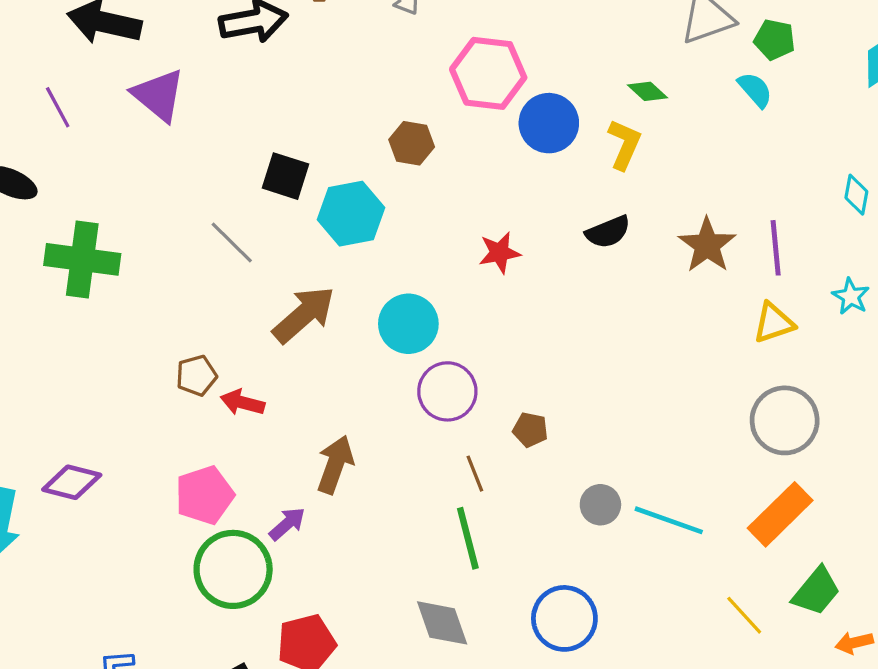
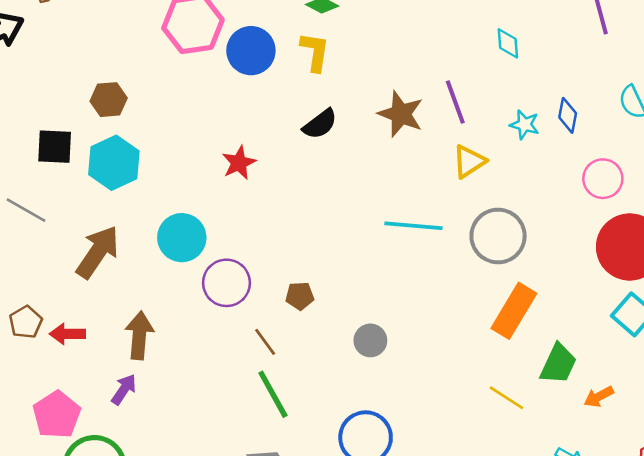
brown hexagon: (412, 143) -> (109, 100), moved
brown arrow: (335, 465) -> (139, 335), moved
cyan line: (669, 520) -> (413, 226), moved
purple arrow: (287, 524) -> (124, 389), moved

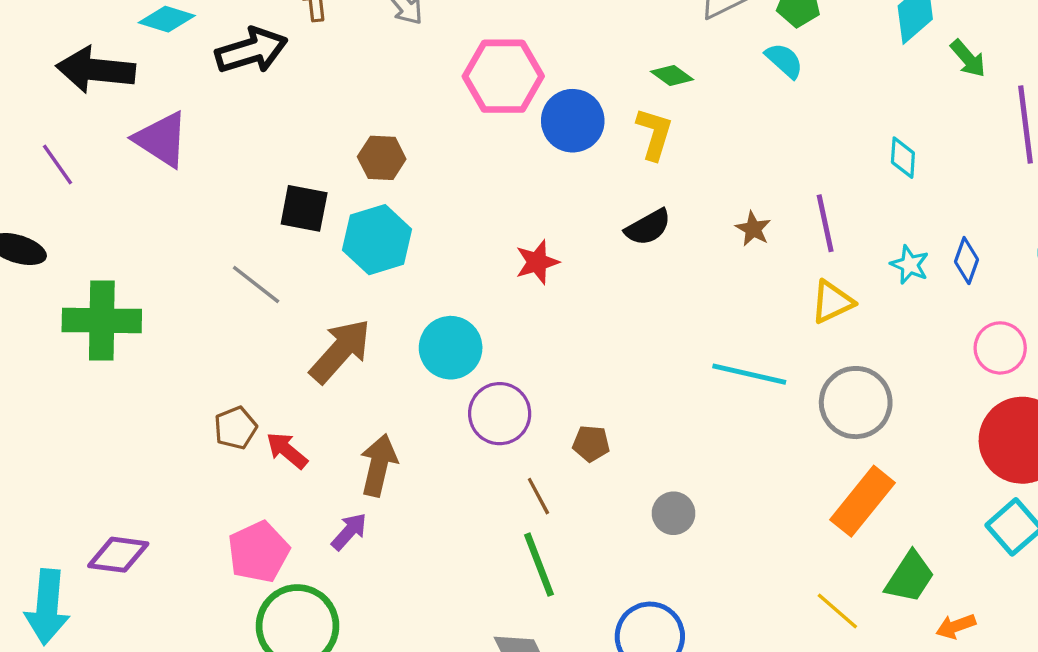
brown star: (401, 114) -> (753, 229), size x0.6
red arrow: (67, 334) -> (287, 450), turned 32

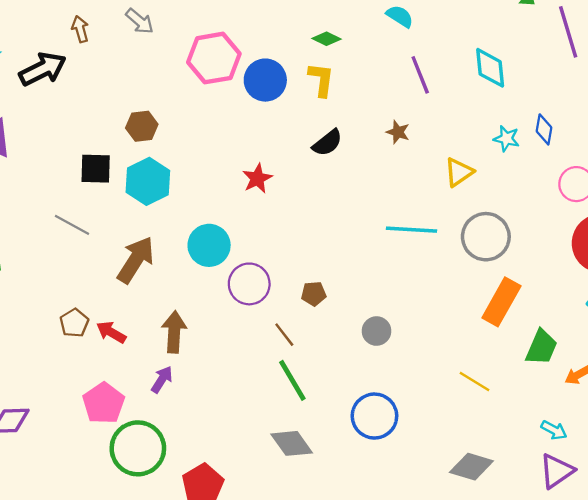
cyan diamond: (903, 158) -> (490, 68), size x1.5
purple line: (825, 223) -> (420, 75), moved
yellow line: (837, 611) -> (475, 381), moved

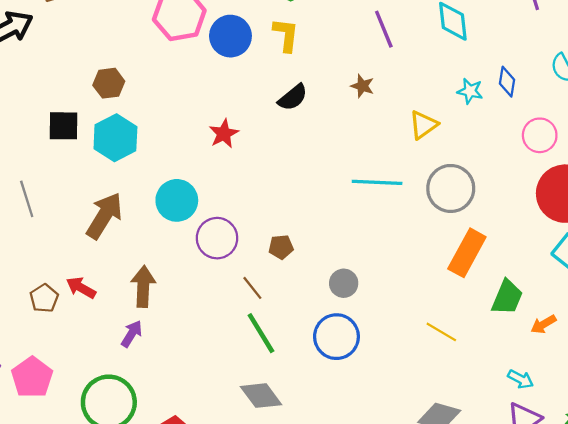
gray line: (72, 225) -> (27, 199), moved, turned 45
brown pentagon: (74, 323) -> (44, 298), moved
pink pentagon: (104, 403) -> (32, 377), moved
blue circle: (374, 416) -> (336, 337), moved

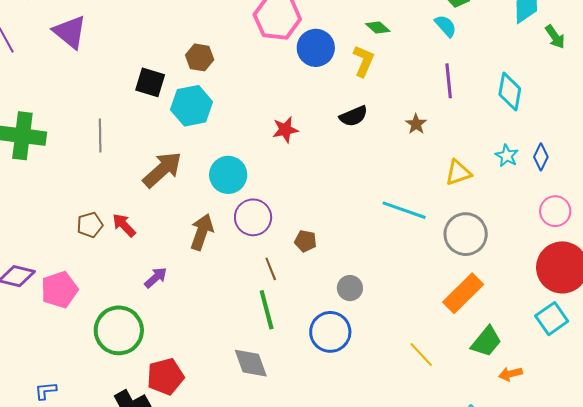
brown arrow: (143, 287) -> (202, 232), moved

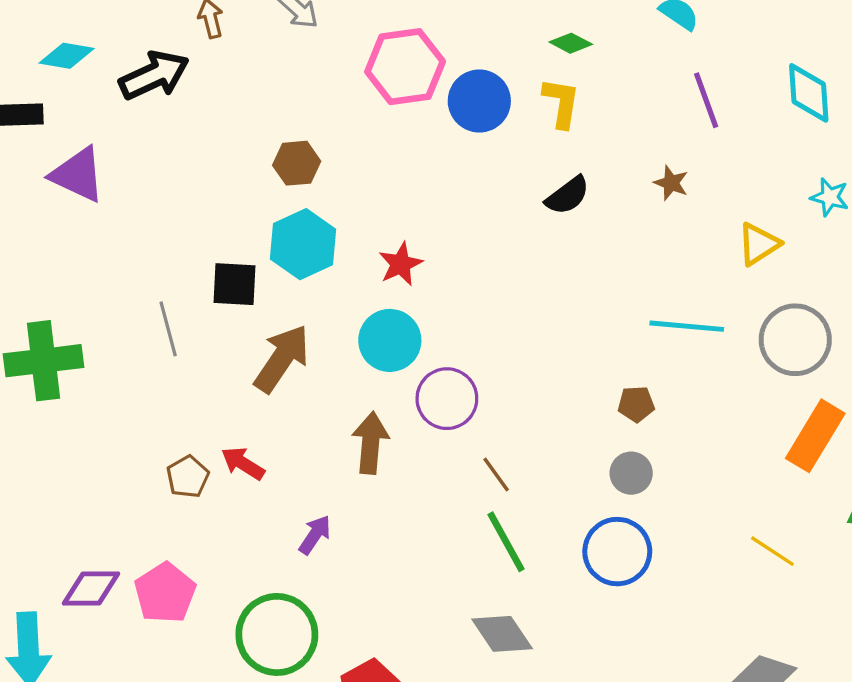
black square: (150, 82) -> (234, 284), moved
red star: (285, 130) -> (401, 264), moved
brown pentagon: (305, 241) -> (636, 404), moved

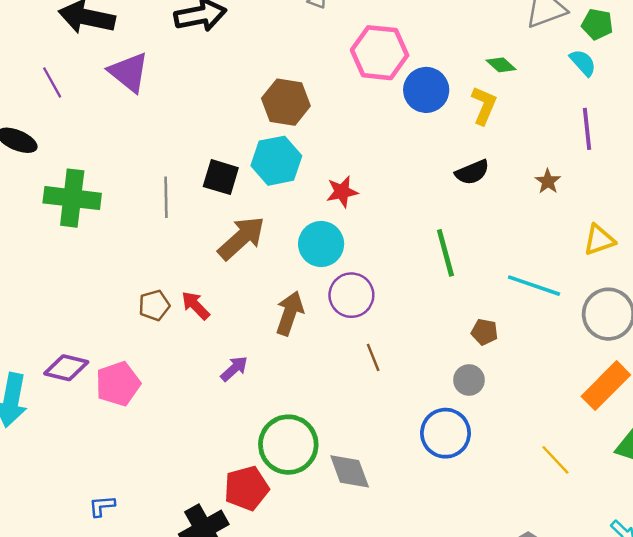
brown hexagon: (297, 163) -> (286, 102), size x1.4
green line: (506, 542) -> (445, 253), moved
green circle: (277, 634) -> (288, 445), moved

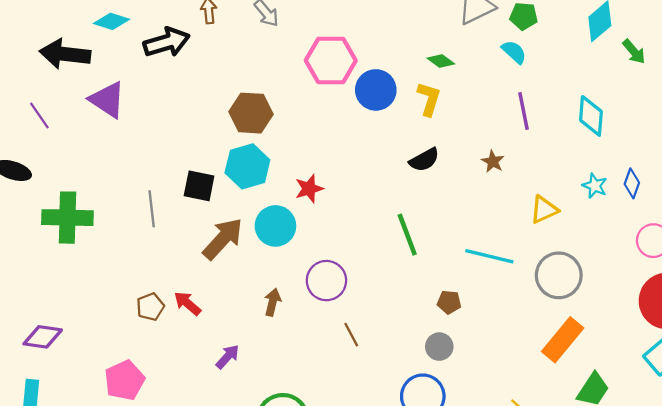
cyan circle: (321, 244) -> (275, 226), moved
brown arrow: (290, 313) -> (272, 302), size x0.7
purple diamond: (66, 368) -> (43, 337), moved

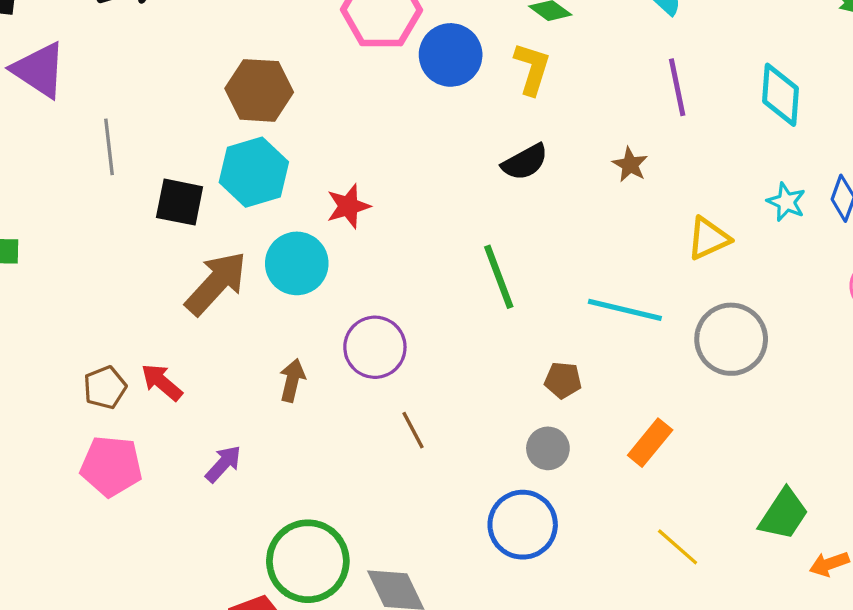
gray line: (152, 209) -> (109, 147), moved
orange rectangle: (563, 340) -> (650, 443), moved, size x0.7
pink pentagon: (125, 380) -> (111, 466), moved, turned 30

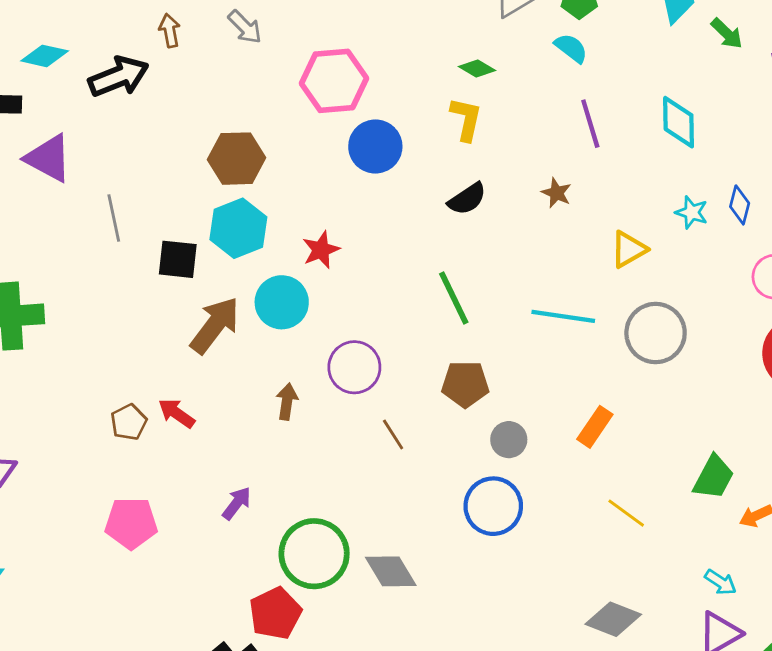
blue circle: (451, 55) -> (375, 147), moved
brown pentagon: (563, 380) -> (465, 384), moved, size x1.5
purple arrow: (223, 464) -> (237, 503), moved
pink pentagon: (111, 466) -> (131, 523), moved

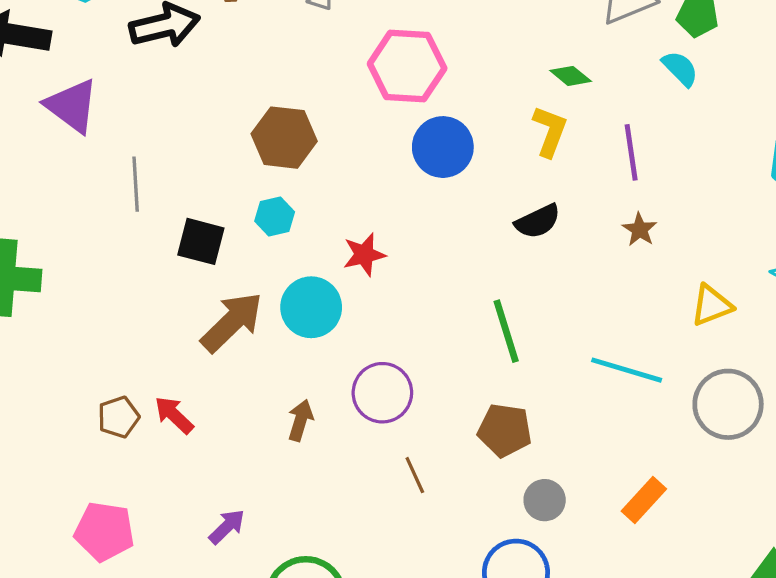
purple line: (590, 124) -> (631, 152), moved
cyan hexagon: (238, 228) -> (275, 216), size x0.6

